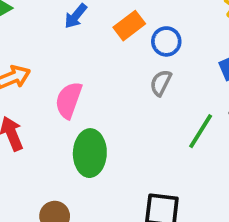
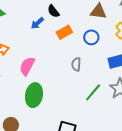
blue circle: (166, 41) -> (91, 37), moved
gray semicircle: (161, 83) -> (76, 64), turned -32

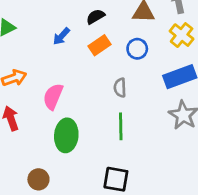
black semicircle: (53, 11) -> (96, 17), moved, turned 104
green line: (93, 92) -> (121, 126), moved, turned -36

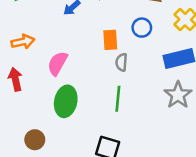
orange rectangle: (100, 45) -> (110, 40), moved, turned -66

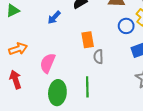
blue circle: (142, 28) -> (126, 26), moved
green line: (118, 99) -> (87, 87), moved

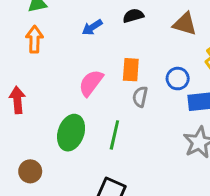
blue circle: (126, 26) -> (178, 79), moved
orange arrow: (18, 49) -> (35, 39), moved, turned -84
pink semicircle: (48, 63) -> (91, 83), moved

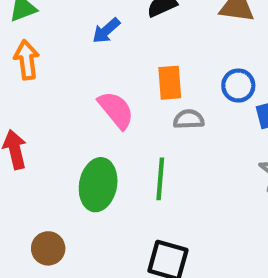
pink semicircle: (91, 83) -> (116, 110), turned 112
gray semicircle: (140, 97) -> (189, 119), turned 84

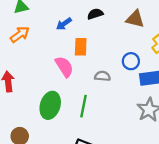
orange arrow: (27, 60) -> (20, 34), turned 54
orange rectangle: (170, 83) -> (81, 47), moved

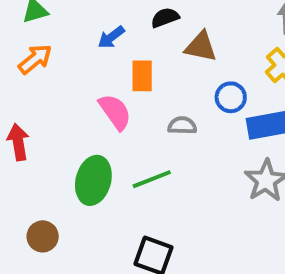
brown triangle: (135, 19) -> (201, 47), moved
green line: (84, 106) -> (152, 179), turned 60

